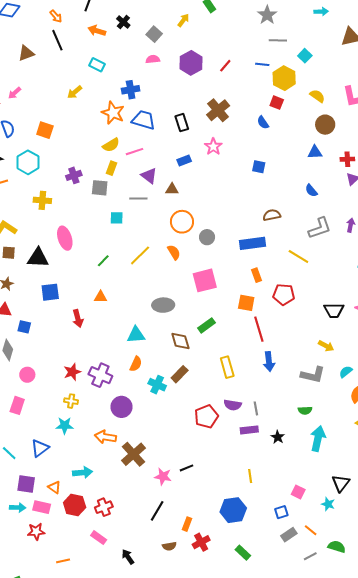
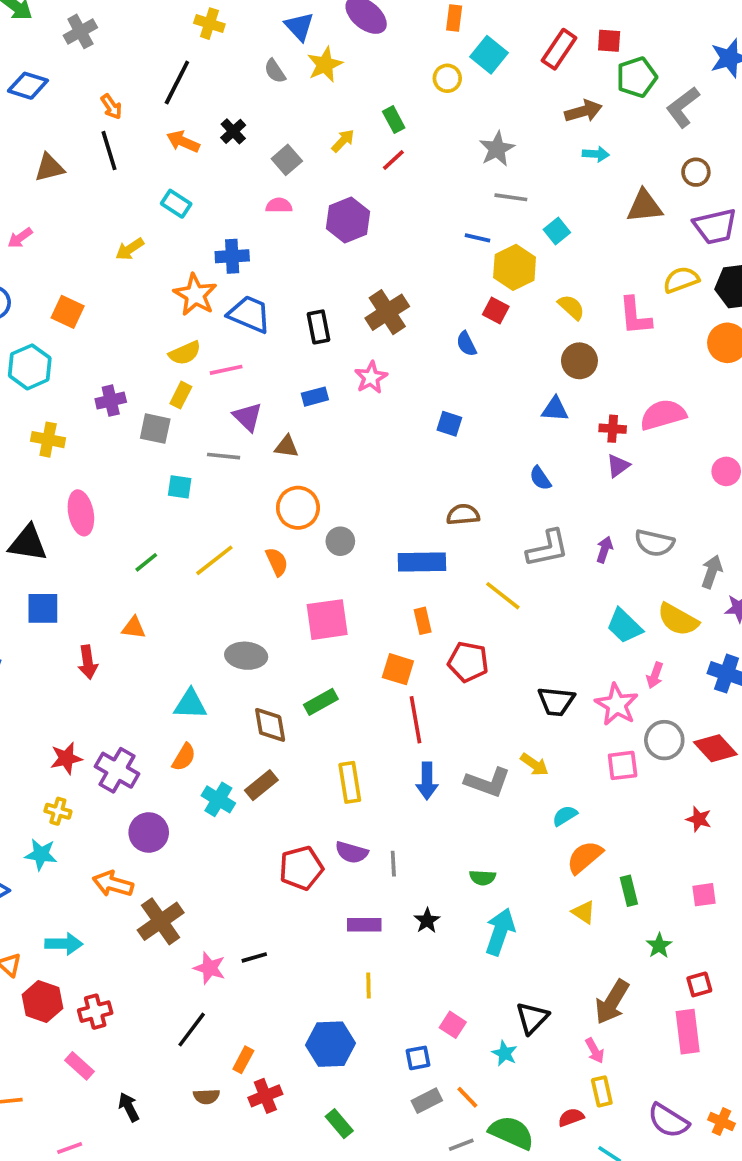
red line: (225, 66) -> (393, 160), moved
gray L-shape: (313, 375) -> (488, 782), moved
purple rectangle: (249, 430) -> (364, 925), moved
green semicircle: (337, 547) -> (511, 1133), size x1.4

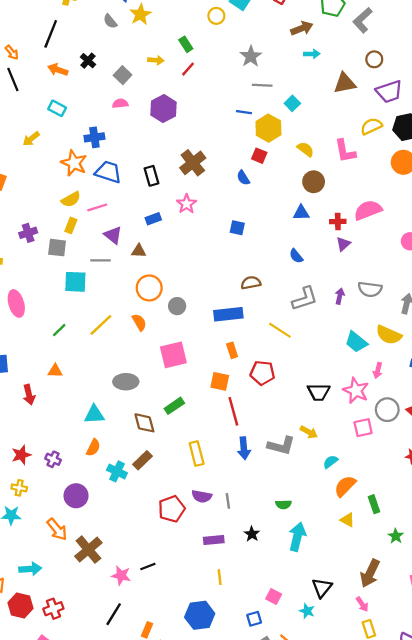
yellow arrow: (343, 141) -> (156, 60), turned 56
cyan square: (180, 487) -> (75, 282), size x1.5
purple cross: (117, 770) -> (53, 459), size x0.6
orange arrow: (113, 884) -> (57, 529), turned -140

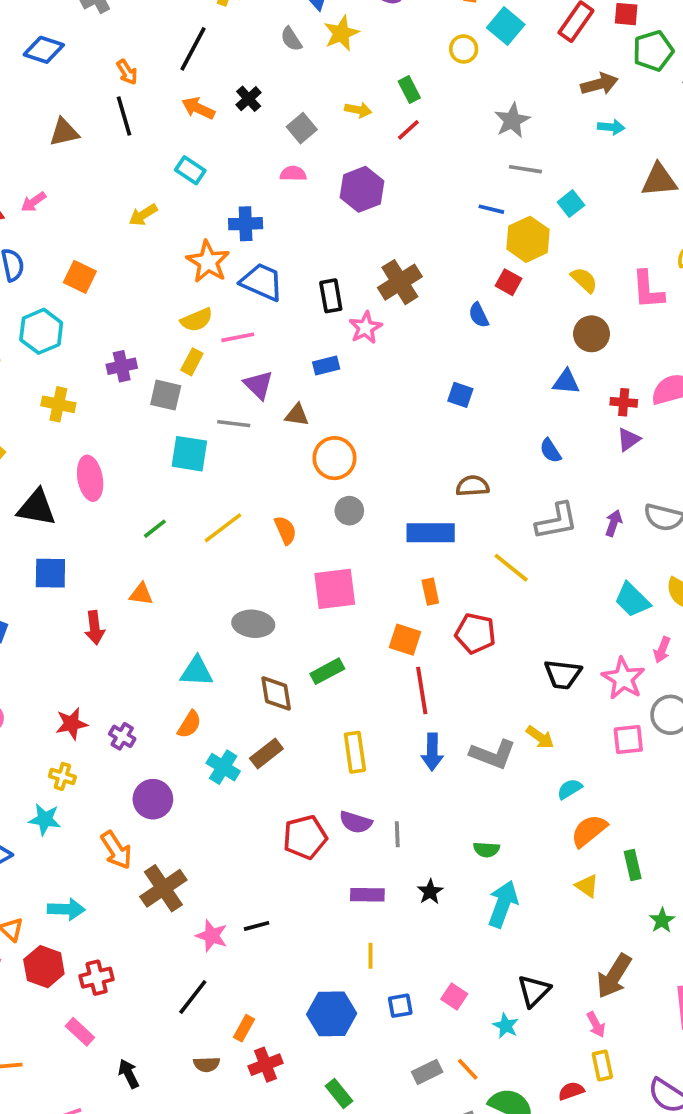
pink star: (187, 204) -> (365, 328), moved
orange circle: (149, 288) -> (334, 458), moved
blue square: (254, 619) -> (400, 1006), moved

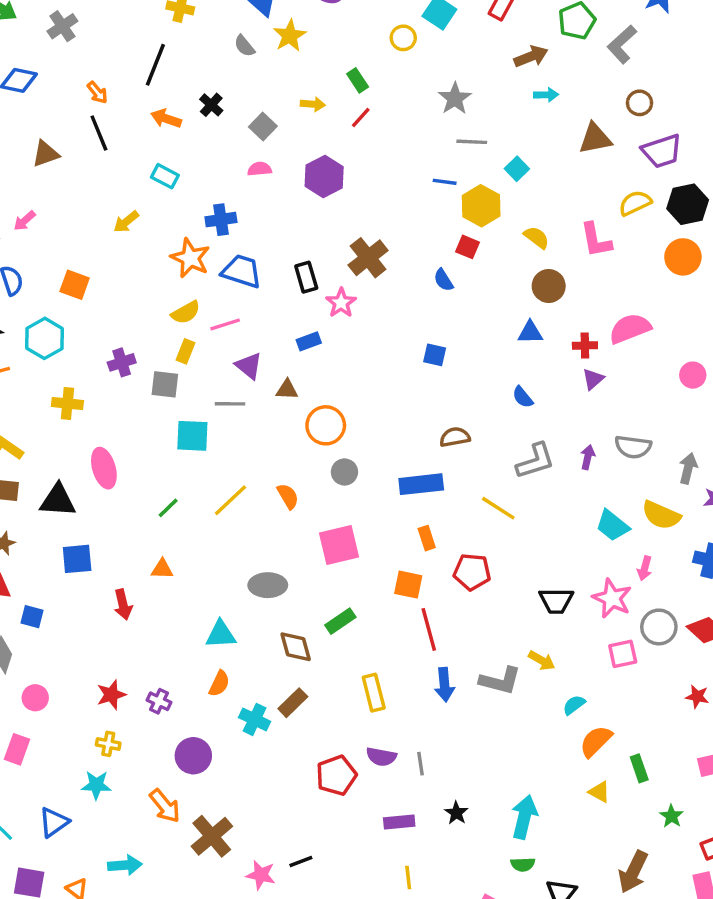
green semicircle: (486, 850) -> (523, 864), moved

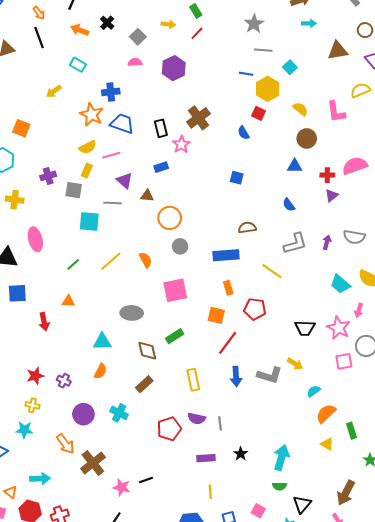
red line: (429, 629) -> (228, 343), turned 50
cyan cross: (255, 719) -> (119, 413), moved

